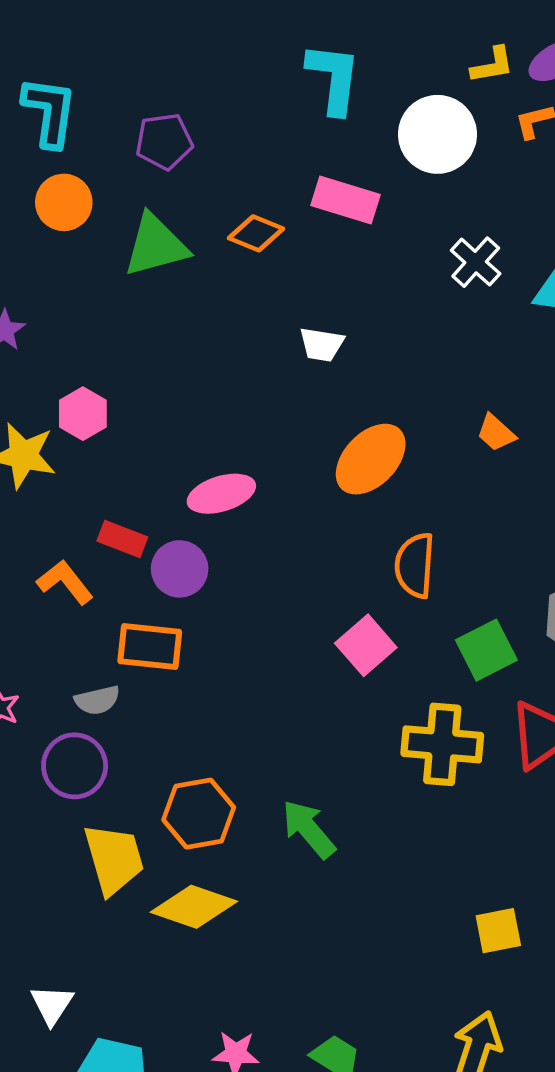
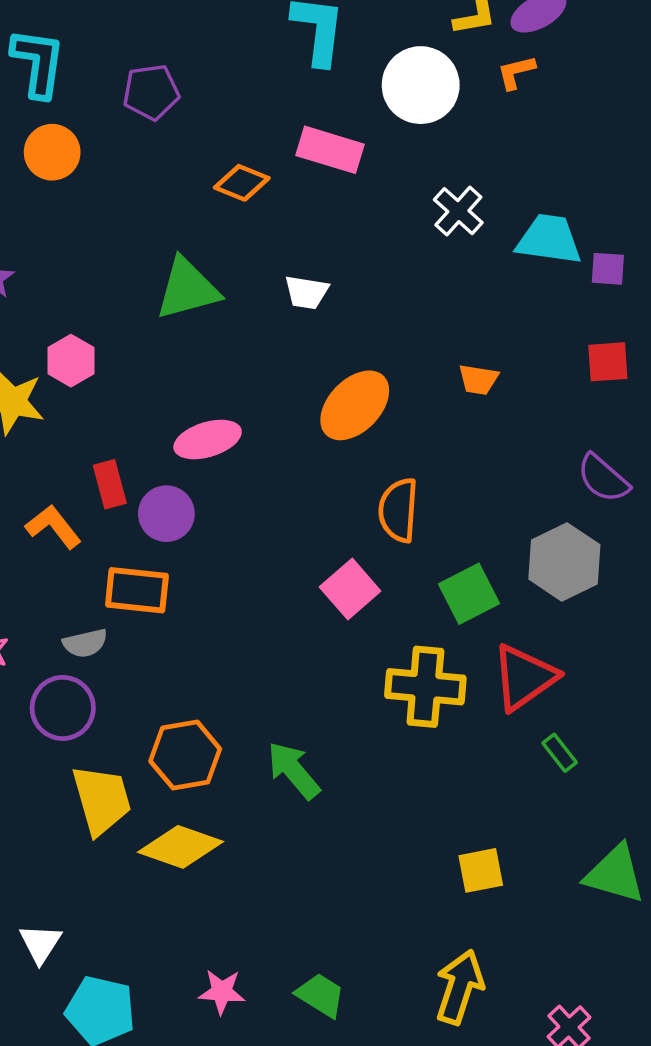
green triangle: (156, 245) -> (188, 289), moved
orange trapezoid: (496, 433) -> (478, 379), turned -33
red rectangle: (122, 539) -> (110, 484), turned 54

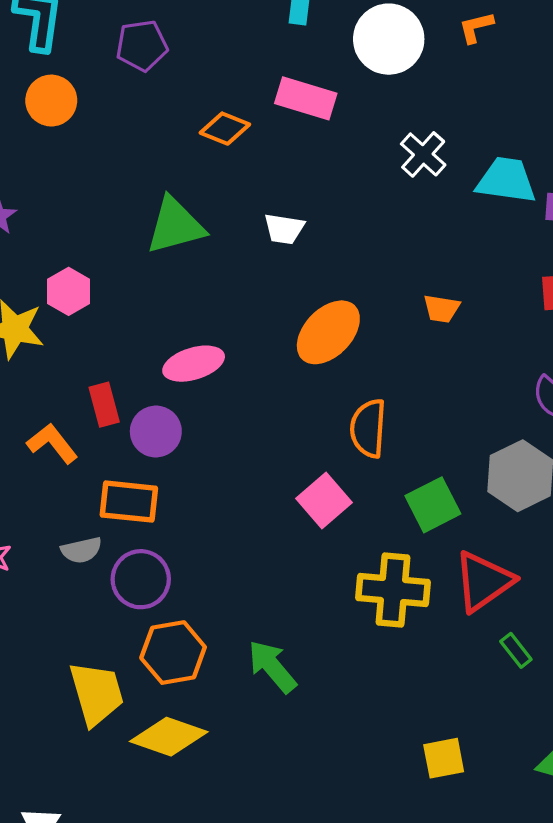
purple circle: (63, 708) -> (141, 579), moved

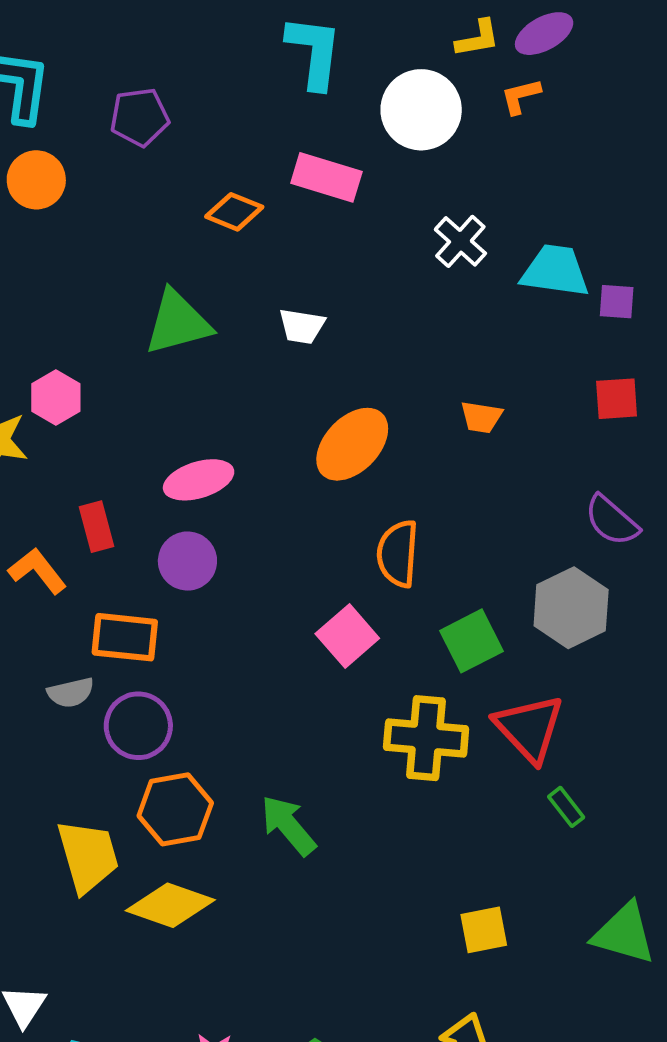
purple circle: (156, 432) -> (187, 561), moved
red triangle: (484, 581) -> (529, 728), turned -38

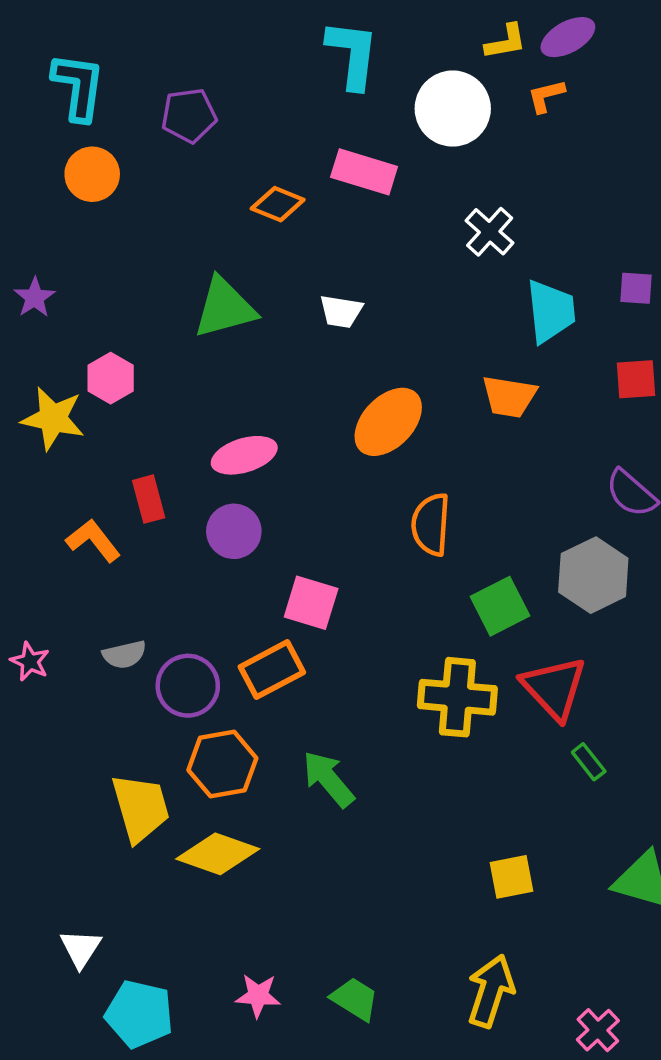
cyan trapezoid: (555, 271) -> (551, 311), moved, turned 76
orange trapezoid: (481, 417) -> (509, 397), size x1.4
pink square: (347, 636) -> (311, 603), moved, turned -32
orange rectangle: (125, 637) -> (272, 670), moved, turned -34

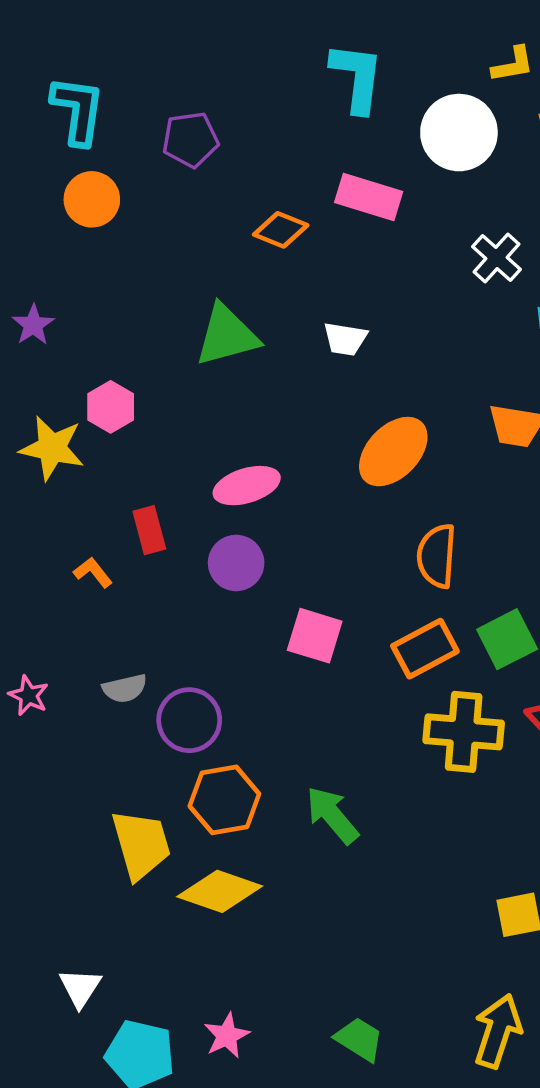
orange L-shape: (93, 541) -> (93, 572), size x0.7
orange rectangle: (272, 670) -> (425, 649), moved
pink star: (258, 996) -> (227, 1036), moved, turned -30

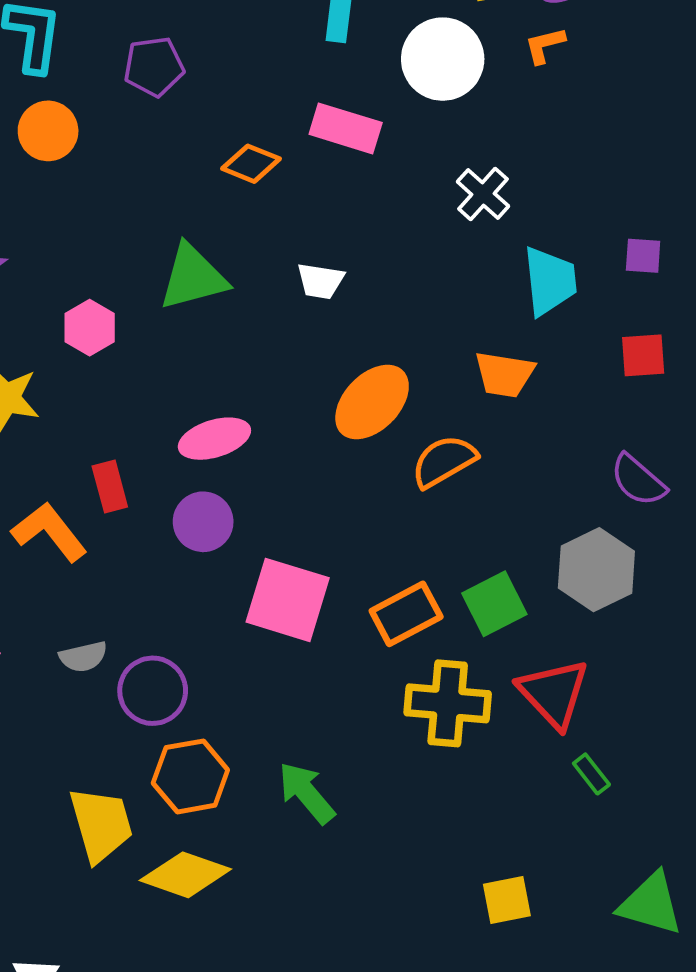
pink hexagon: (111, 407) -> (90, 328), moved
orange semicircle: (437, 556) -> (444, 461), moved, turned 56
orange L-shape: (93, 572) -> (49, 532), size x1.8
pink square: (315, 636) -> (288, 600), size x1.4

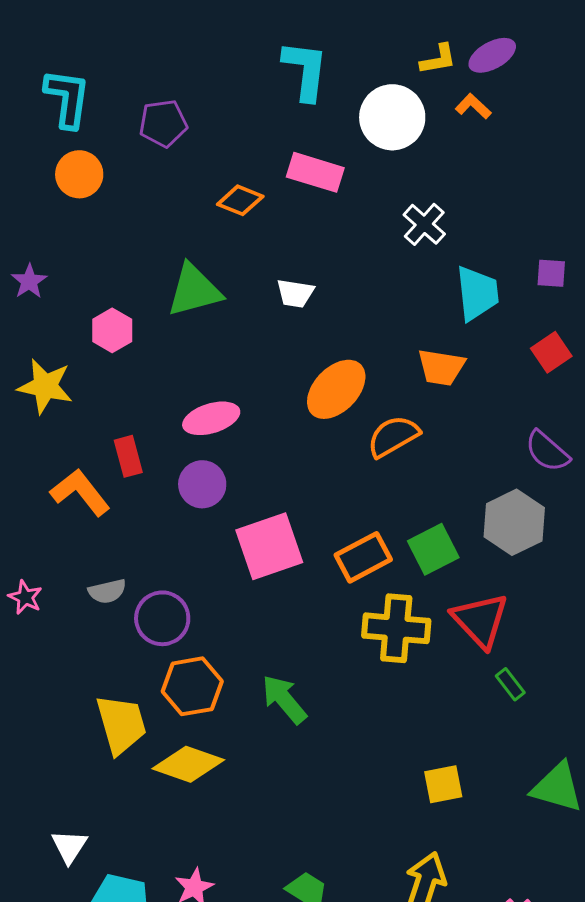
orange L-shape: (545, 45) -> (473, 106), turned 57
red square: (643, 355) -> (551, 352), turned -30
pink square: (288, 600) -> (269, 546), turned -36

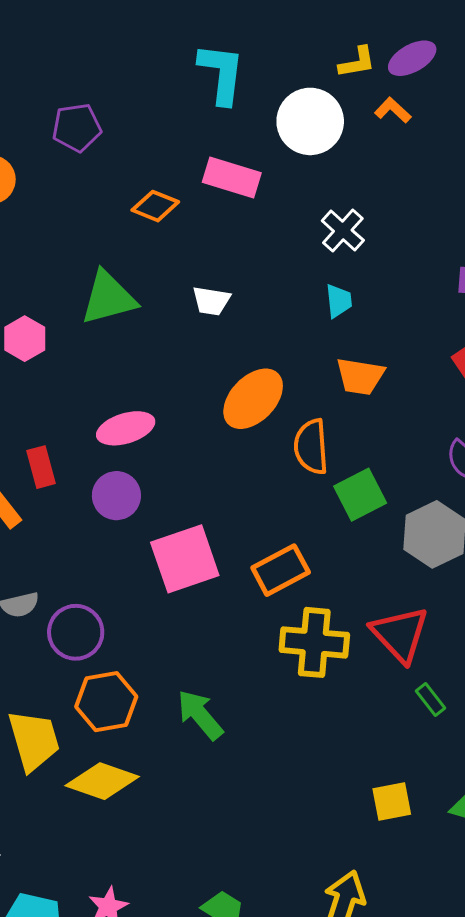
cyan trapezoid: (477, 293) -> (339, 301), moved, size x0.6
orange semicircle: (393, 436) -> (311, 447), turned -64
green square: (433, 549) -> (360, 495), moved
yellow square: (443, 784) -> (392, 802), moved

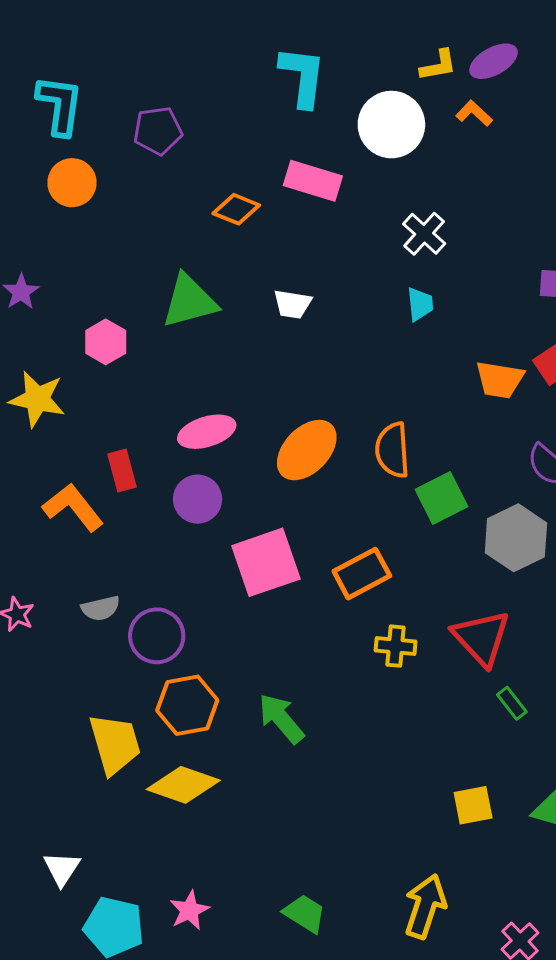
orange trapezoid: (360, 376) -> (500, 380), moved
orange ellipse: (253, 399) -> (307, 450), moved
yellow cross: (314, 642) -> (396, 646), size x0.6

